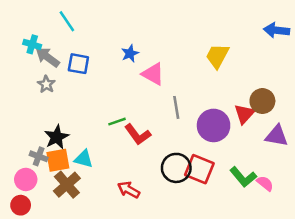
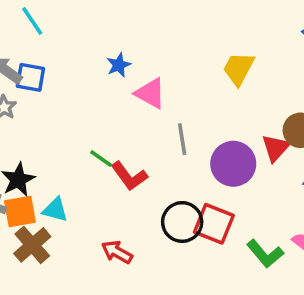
blue square: (78, 64) -> (30, 77), moved
green line: (117, 122) -> (101, 159), turned 54
green L-shape: (243, 177) -> (265, 254), moved

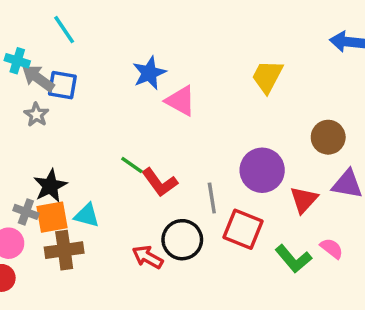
blue star: (119, 65) -> (149, 73), size x1.4
gray line: (182, 139) -> (212, 198), moved
red triangle: (276, 148) -> (304, 200), moved
black circle: (182, 222) -> (182, 240), moved
brown cross: (32, 245) -> (64, 250), turned 33

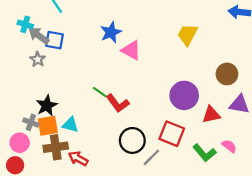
gray line: (212, 198) -> (151, 157), moved, turned 54
red triangle: (304, 200) -> (211, 115), turned 36
red arrow: (148, 257) -> (78, 158), moved

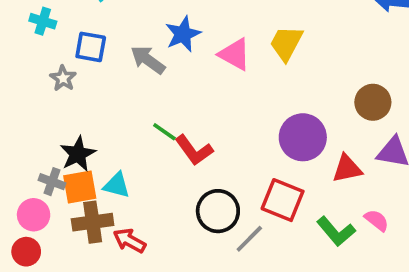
yellow trapezoid: (188, 35) -> (286, 43), moved
gray arrow: (39, 36) -> (148, 60), moved
pink triangle: (131, 50) -> (235, 54), moved

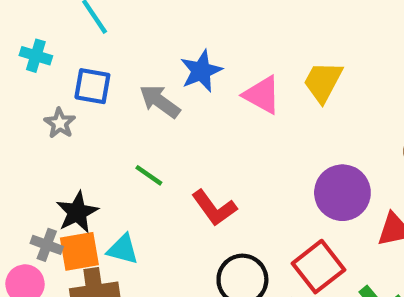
green line: (164, 132) -> (149, 175), moved
red square: (283, 200) -> (319, 267), turned 30

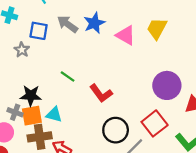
gray arrow: (160, 101) -> (68, 24), moved
black star: (77, 212) -> (31, 96), turned 30

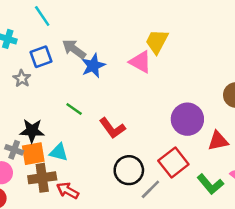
blue star: (94, 23) -> (93, 66), moved
yellow trapezoid: (157, 29) -> (157, 41), moved
blue square: (39, 31) -> (41, 57), turned -30

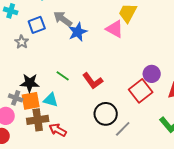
green line: (74, 109) -> (63, 76), moved
purple circle: (187, 119) -> (152, 74), size x0.7
red square: (173, 163) -> (141, 91), moved

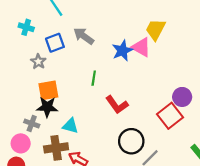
blue star: (78, 32) -> (122, 51), moved
green line: (63, 76) -> (94, 78), moved, turned 64
orange square: (31, 101) -> (48, 90), moved

